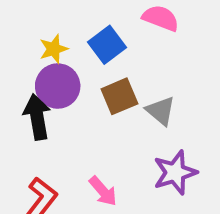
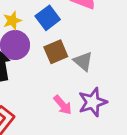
pink arrow: (103, 191) -> (63, 105), moved

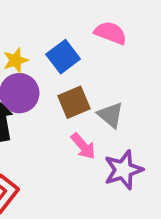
pink arrow: (63, 105) -> (83, 146), moved

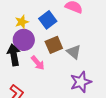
pink arrow: (83, 146) -> (38, 63), moved

